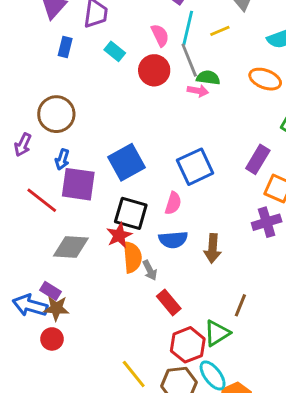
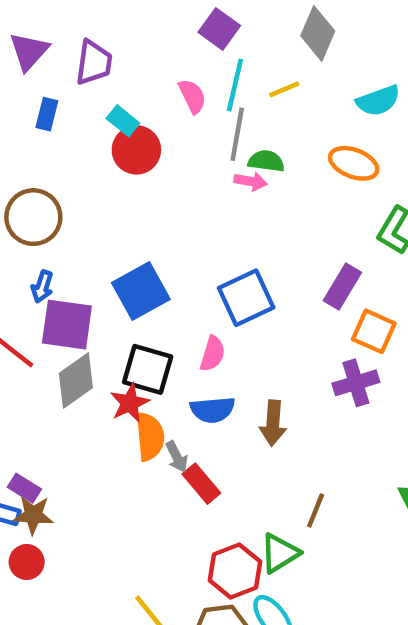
gray line: (189, 60) -> (237, 134), turned 32
red circle: (154, 70) -> (136, 150), moved
gray diamond: (71, 247) -> (76, 381), moved, turned -39
red rectangle: (169, 302) -> (201, 484), moved

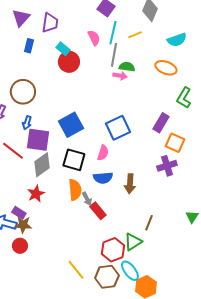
red star: (130, 403) -> (36, 194), moved

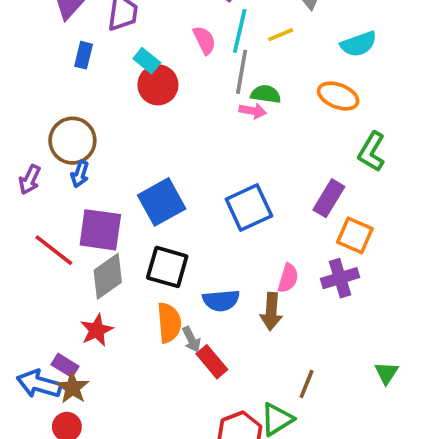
blue arrow: (27, 123) -> (80, 174), moved
pink semicircle: (103, 153) -> (288, 278), moved
brown star: (23, 225) -> (72, 388), turned 30

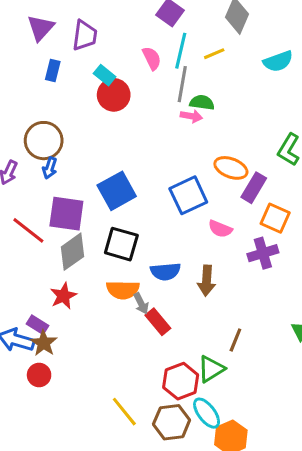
orange ellipse: (338, 96) -> (231, 168), moved
pink semicircle: (288, 278) -> (220, 229), moved, turned 95
orange semicircle: (169, 323) -> (123, 290), turned 96

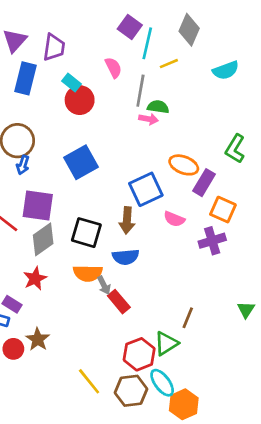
cyan line: (181, 51) -> (147, 43), moved
blue rectangle: (53, 70) -> (26, 78), size x1.6
blue square: (117, 191) -> (81, 162), moved
brown arrow: (207, 281) -> (127, 220), moved
brown star: (44, 343) -> (38, 339), moved

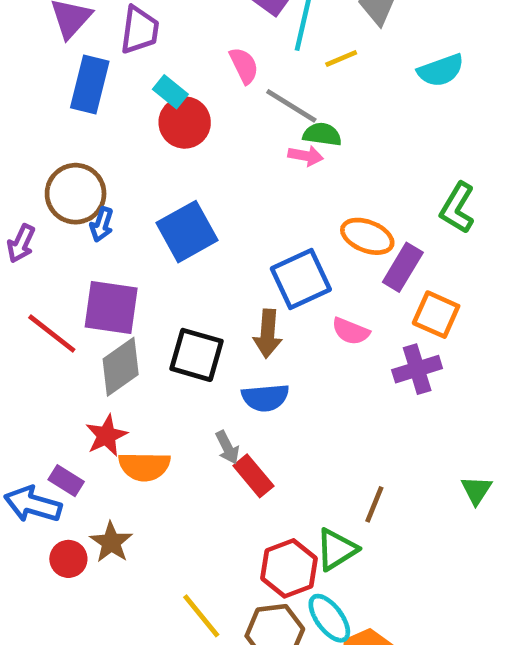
gray line: (140, 91) -> (291, 106), turned -68
blue arrow: (23, 165) -> (102, 224), moved
orange semicircle: (88, 273) -> (144, 466), moved

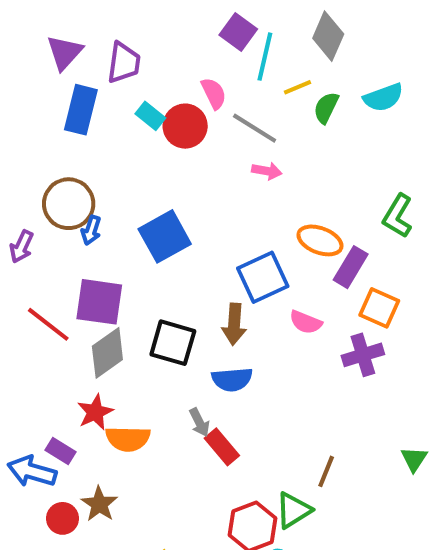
red circle: (185, 122) -> (185, 126), moved
green semicircle: (322, 134) -> (326, 108), moved, turned -72

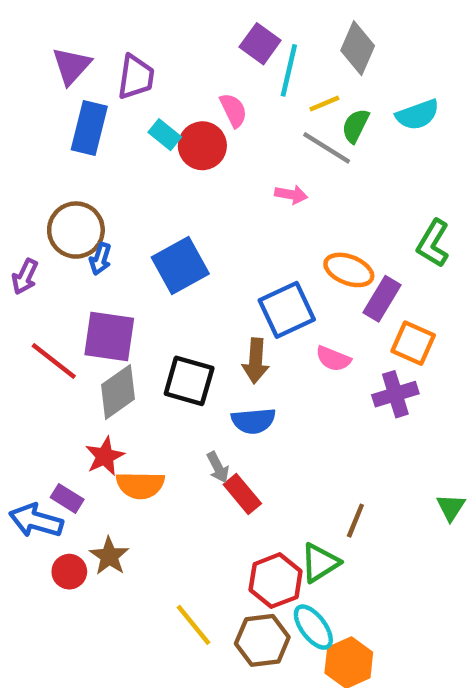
gray line: (255, 128) -> (327, 148), moved

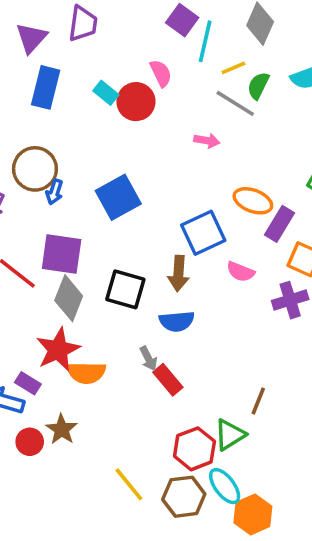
purple trapezoid: (136, 77) -> (83, 24), moved
gray diamond: (118, 392) -> (69, 298), turned -33
red star: (105, 456) -> (58, 350), size x1.4

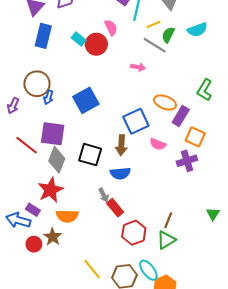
orange semicircle: (86, 373) -> (67, 216), moved
green triangle: (230, 435) -> (166, 240), moved
red hexagon: (194, 449) -> (134, 233), moved

